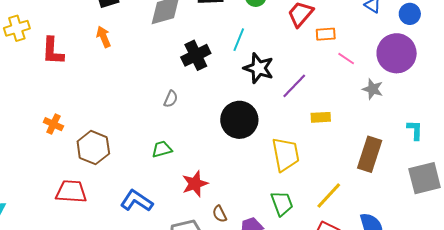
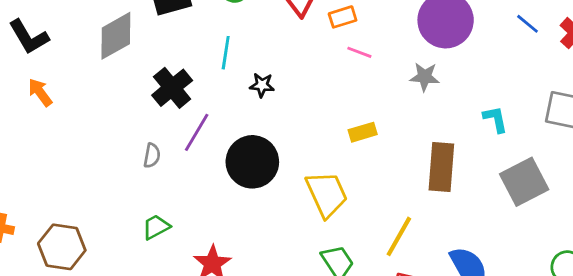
pink line: (346, 59) -> (359, 52), moved
black star: (259, 68) -> (262, 85), size x0.6
purple line: (294, 86) -> (197, 132), moved

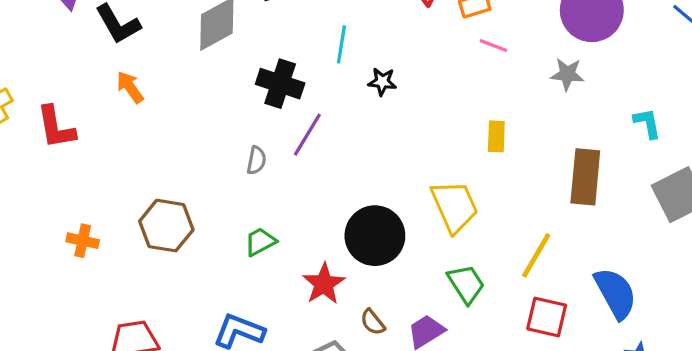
black cross: (172, 88) -> (280, 84), turned -33
yellow rectangle: (363, 132) -> (496, 136), turned -72
black circle: (252, 162) -> (375, 236), moved
brown hexagon: (62, 247) -> (166, 226), moved

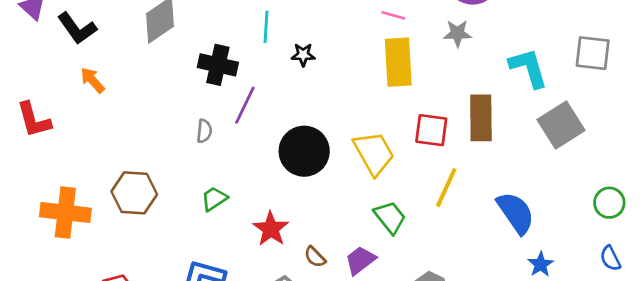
cyan L-shape: (647, 123) -> (528, 68), size x1.6
yellow rectangle: (496, 136) -> (398, 62), moved, size x1.8
black circle: (375, 236) -> (304, 151), moved
orange cross: (83, 241) -> (65, 212), size x1.8
red square: (547, 317) -> (431, 130), moved

